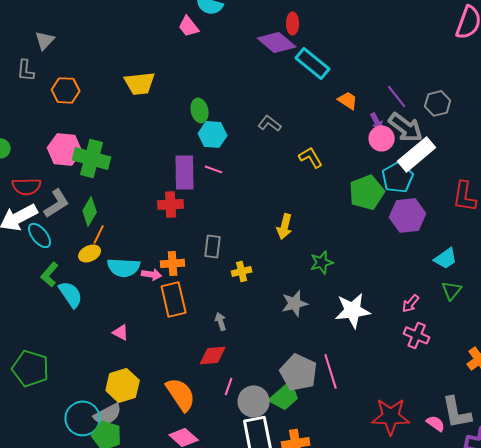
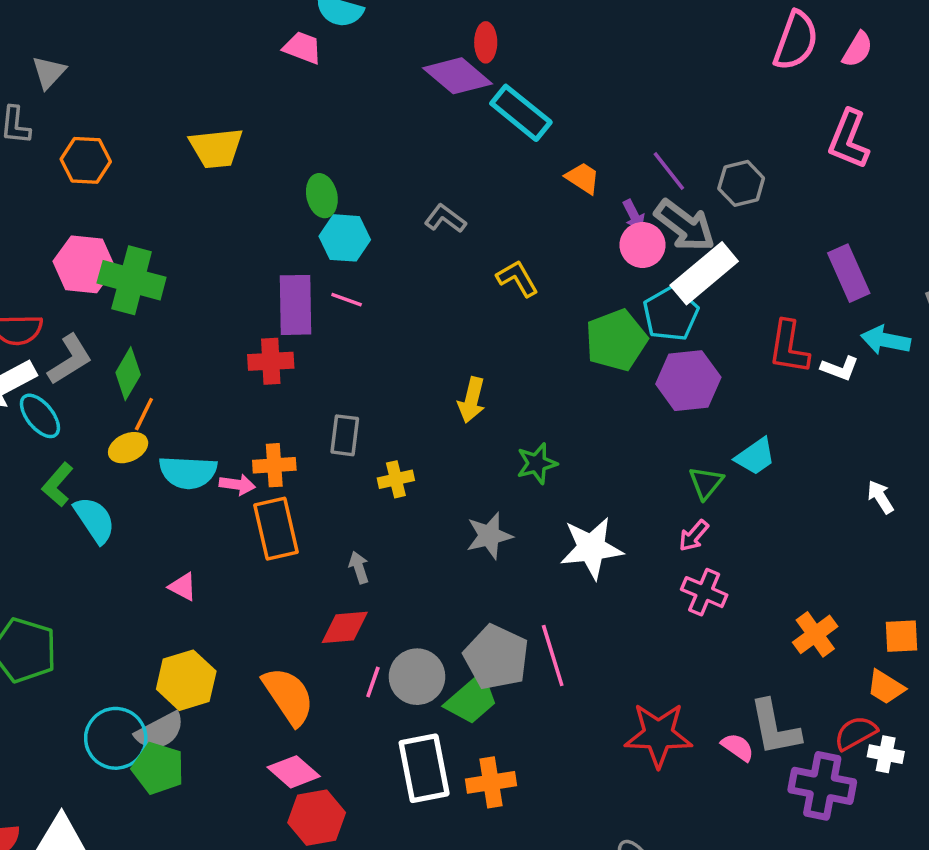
pink trapezoid: (189, 26) -> (302, 48), turned 150
green triangle: (452, 290) -> (706, 483), moved
gray circle: (254, 401) -> (417, 677), moved

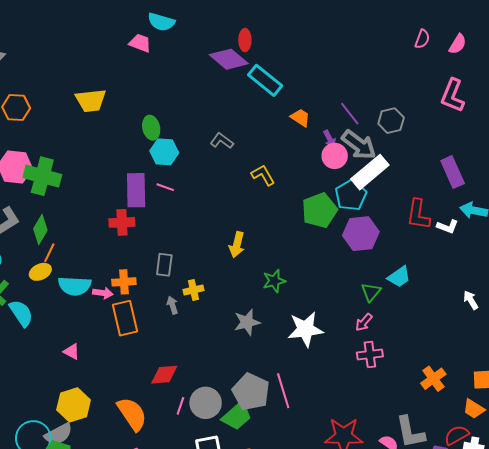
pink semicircle: (796, 41) -> (422, 39), size x0.6
gray arrow: (359, 567) -> (172, 305), moved
pink cross: (704, 592) -> (370, 354), turned -30

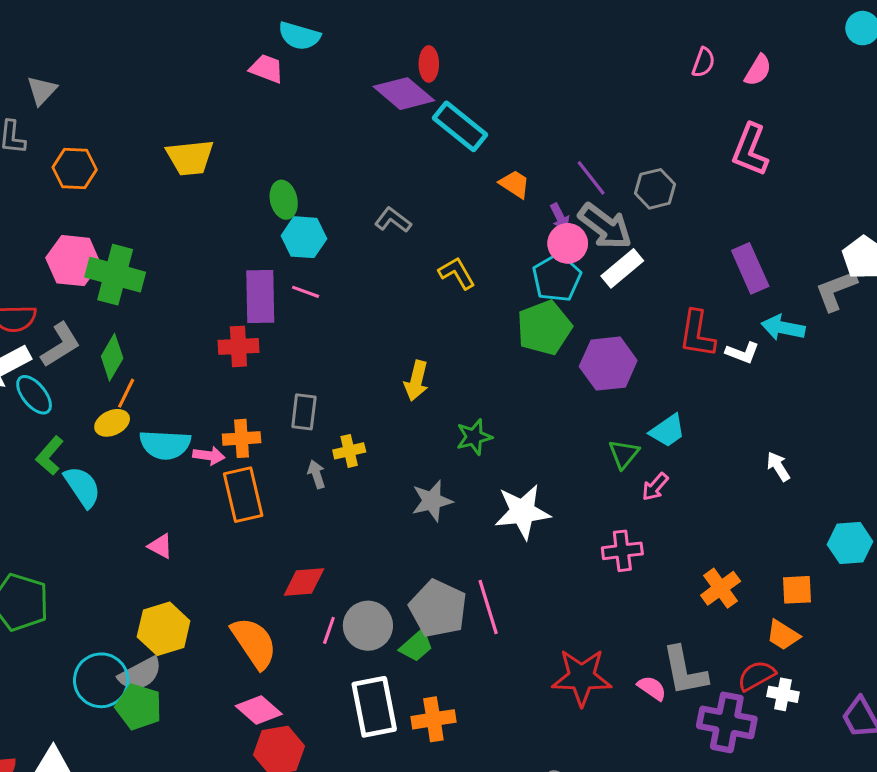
white rectangle: (370, 172) -> (622, 268), size x0.7
cyan pentagon: (351, 195) -> (557, 278), moved
pink arrow: (364, 322) -> (655, 487), moved
green trapezoid: (237, 416) -> (416, 646), size x0.7

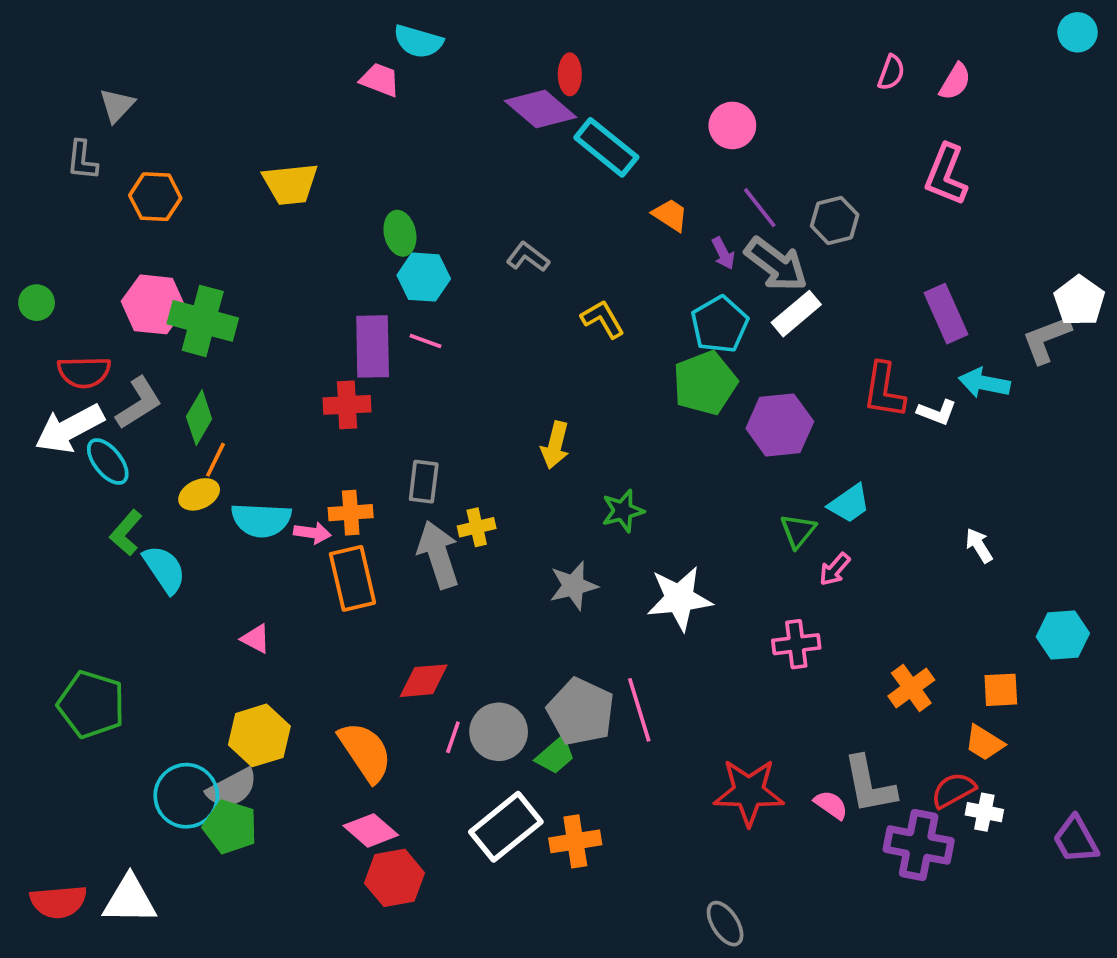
pink circle: (568, 243) -> (732, 125), moved
gray arrow: (316, 474) -> (438, 555), size x2.0
white rectangle: (374, 707) -> (506, 827), turned 62

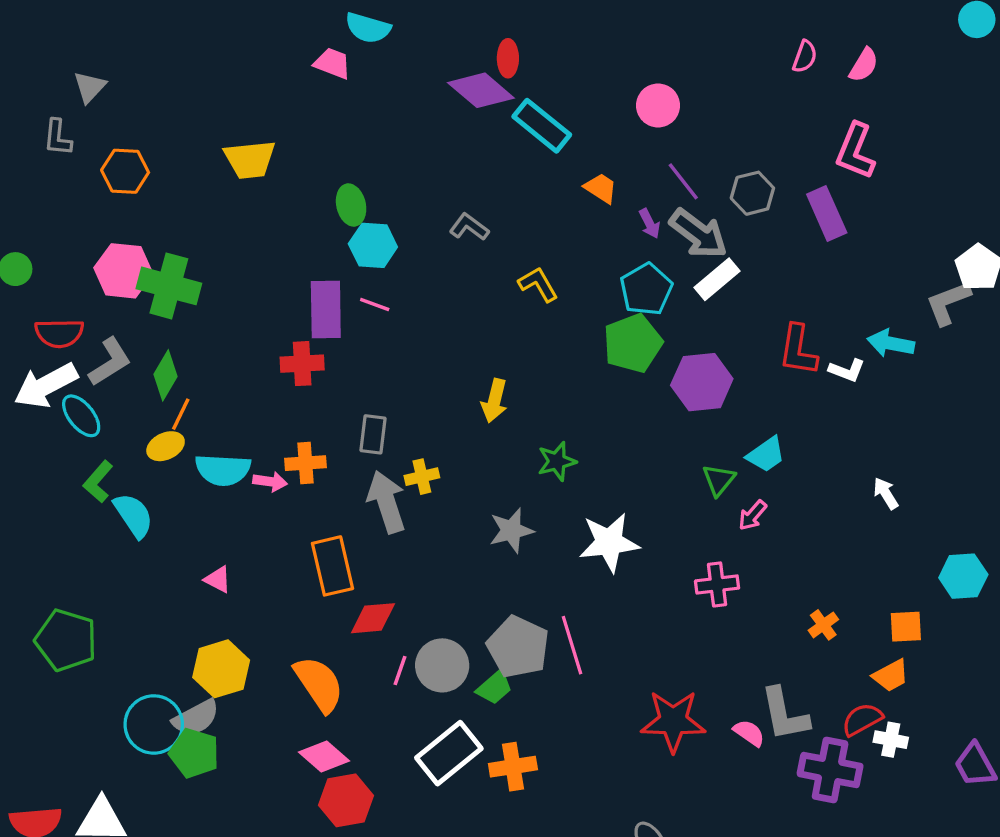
purple rectangle: (946, 314) -> (827, 213), moved
orange rectangle: (352, 578) -> (333, 566), moved
orange cross: (911, 688) -> (823, 625), size x0.7
orange trapezoid: (984, 743) -> (891, 676), turned -60

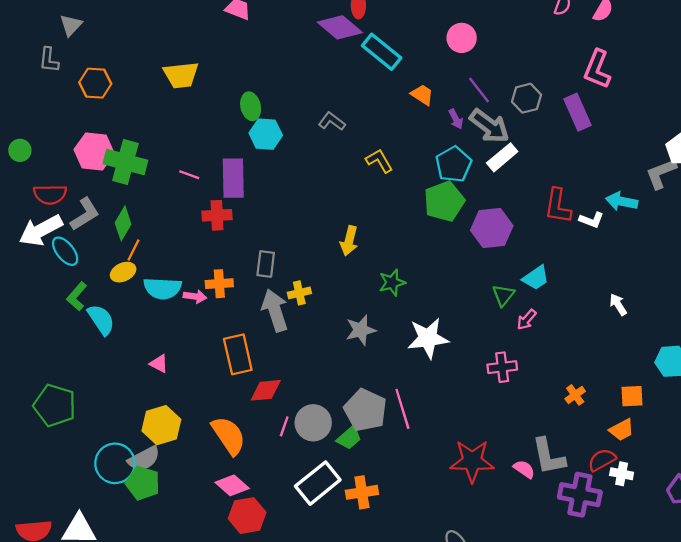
pink line: (375, 305) -> (189, 175), moved

